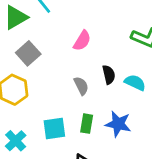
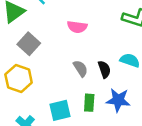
pink semicircle: (82, 41) -> (77, 27), turned 72
black semicircle: (109, 75) -> (104, 69), moved

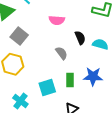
black semicircle: (104, 69) -> (80, 38), moved

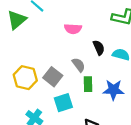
gray square: (19, 36) -> (53, 77), moved
green rectangle: (70, 80) -> (88, 84), moved

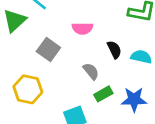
gray square: (53, 77) -> (48, 50), moved
green rectangle: (88, 84) -> (103, 94), turned 64

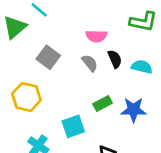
pink semicircle: (82, 28) -> (96, 36), moved
gray semicircle: (91, 71) -> (90, 63), moved

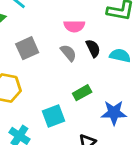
gray square: (48, 57) -> (27, 48), turned 30
blue star: (133, 110) -> (114, 113), moved

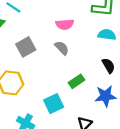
black semicircle: (93, 48) -> (109, 66), moved
cyan semicircle: (120, 56) -> (107, 35), moved

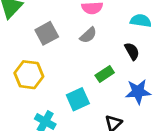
gray semicircle: (62, 48) -> (88, 35), turned 91
black semicircle: (109, 66) -> (132, 51), moved

